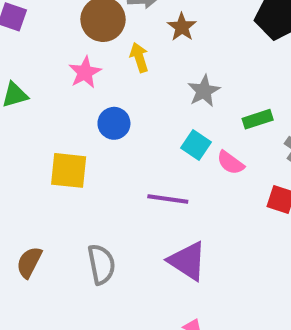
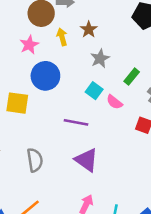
brown star: (182, 27) -> (89, 29), moved
green rectangle: (258, 119) -> (132, 77), turned -35
blue circle: (114, 123) -> (45, 76), size x1.5

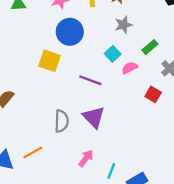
pink semicircle: (114, 102) -> (130, 68), turned 105
yellow square: (17, 103) -> (50, 61), moved
gray semicircle: (35, 160) -> (62, 121), moved

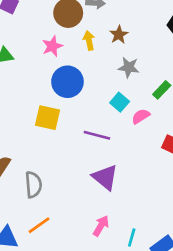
gray star: (123, 25) -> (129, 67), turned 30
gray semicircle: (62, 121) -> (33, 185), moved

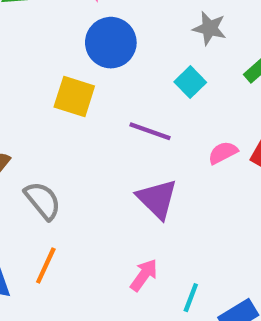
pink semicircle: (141, 116) -> (223, 153), moved
gray semicircle: (33, 185) -> (43, 201), turned -40
orange line: (39, 225) -> (46, 266), turned -35

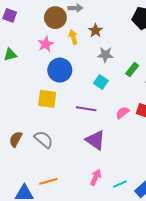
gray semicircle: (43, 201) -> (44, 139), moved
orange line: (46, 266) -> (48, 181), turned 60
cyan line: (191, 298) -> (120, 184), turned 56

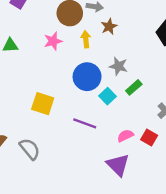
brown star: (96, 31) -> (109, 27), moved
blue circle: (60, 70) -> (87, 77), moved
green rectangle: (132, 70) -> (134, 87), moved
purple triangle: (95, 140) -> (118, 165), moved

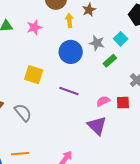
pink star: (53, 41) -> (34, 27), moved
cyan square: (107, 96) -> (121, 39), moved
red square: (149, 137) -> (123, 103), turned -32

